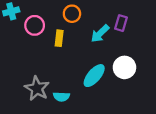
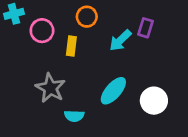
white circle: (124, 67) -> (154, 101), moved
gray star: (37, 88) -> (50, 88), moved

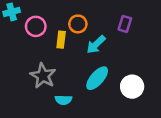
orange circle: (87, 17) -> (78, 24), moved
cyan arrow: (120, 40) -> (96, 44), moved

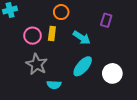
orange circle: (78, 24) -> (61, 12), moved
pink circle: (36, 26) -> (33, 36), moved
cyan arrow: (96, 44) -> (82, 38), turned -102

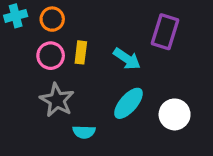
orange circle: (61, 12) -> (52, 19), moved
purple rectangle: (106, 20) -> (165, 32), size x1.5

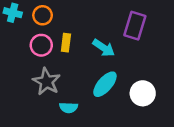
cyan cross: (16, 16) -> (13, 13), turned 30

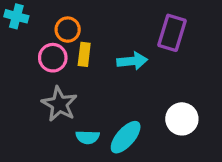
orange circle: (43, 15) -> (68, 30), moved
cyan arrow: (104, 48) -> (132, 61), turned -40
cyan ellipse: (105, 84) -> (126, 137), moved

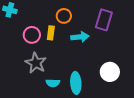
orange circle: (68, 30) -> (64, 16), moved
cyan ellipse: (126, 137) -> (76, 83), turned -45

